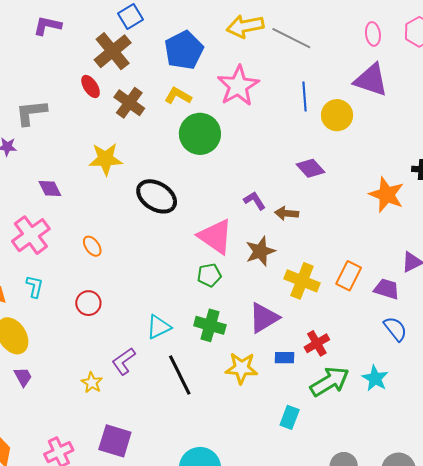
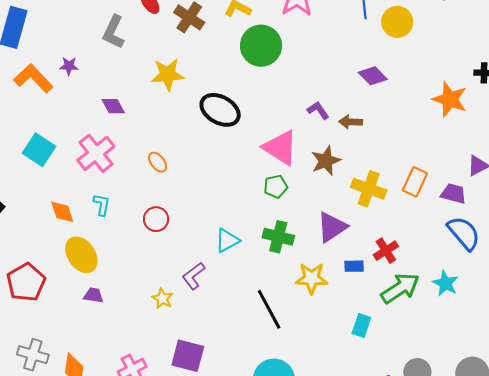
gray L-shape: (31, 113) -> (113, 32), moved, turned -56
blue semicircle: (395, 329) -> (464, 233), size x1.4
black line: (180, 375) -> (269, 309), moved
purple trapezoid: (23, 377) -> (94, 295), turned -50

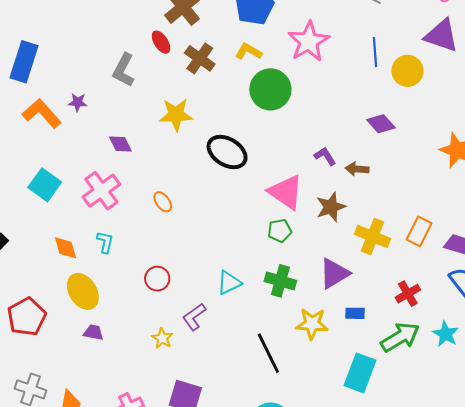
red circle: (156, 219) -> (157, 279), moved
red cross: (386, 251) -> (408, 294), moved
cyan rectangle: (361, 326) -> (360, 373), size x1.6

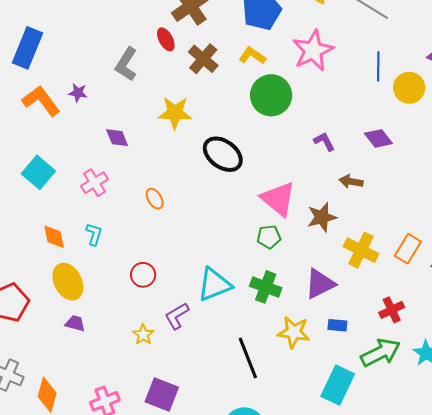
purple L-shape: (325, 156) -> (324, 142), moved
pink cross: (101, 191) -> (94, 183), size x0.7
cyan triangle: (229, 283) -> (214, 285), size x1.4

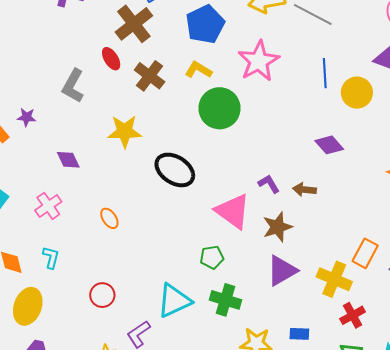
purple L-shape: (324, 142) -> (269, 184), moved
green pentagon: (269, 237) -> (212, 257), moved
yellow cross: (361, 250) -> (334, 279), moved
yellow ellipse: (68, 282) -> (28, 306), turned 51
purple triangle: (320, 284) -> (282, 271), moved

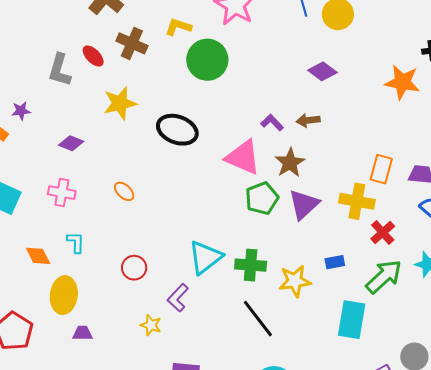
red ellipse: (111, 59) -> (93, 56), moved
purple diamond: (68, 160) -> (71, 143), turned -30
pink cross: (48, 206) -> (62, 193), turned -32
green pentagon: (212, 257) -> (262, 198), moved, size x1.4
green cross: (225, 300) -> (251, 265), moved

